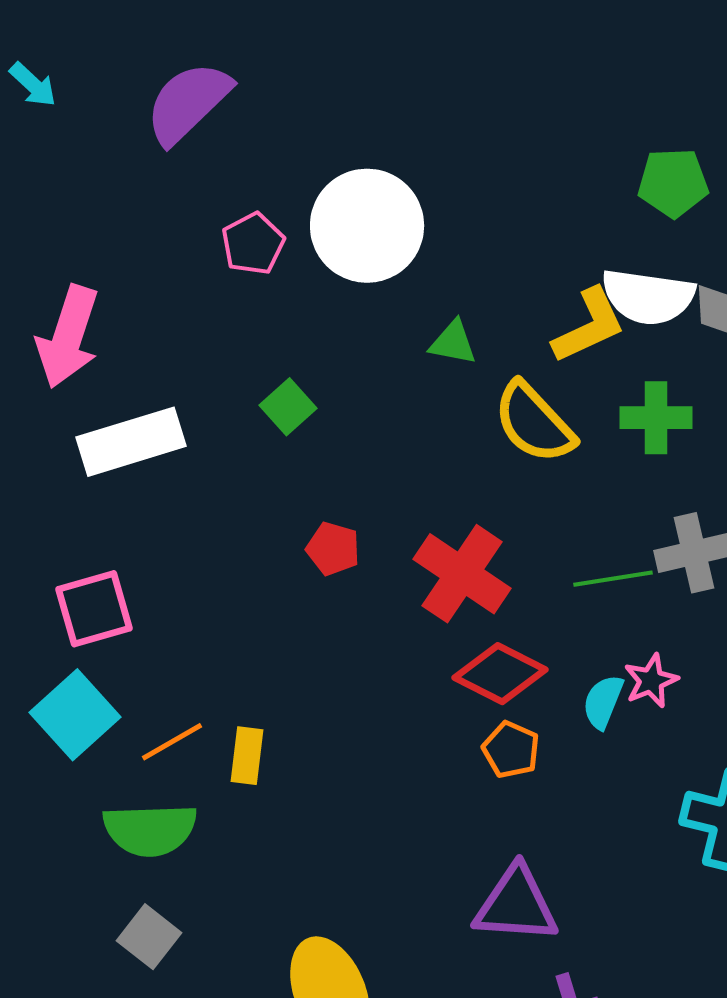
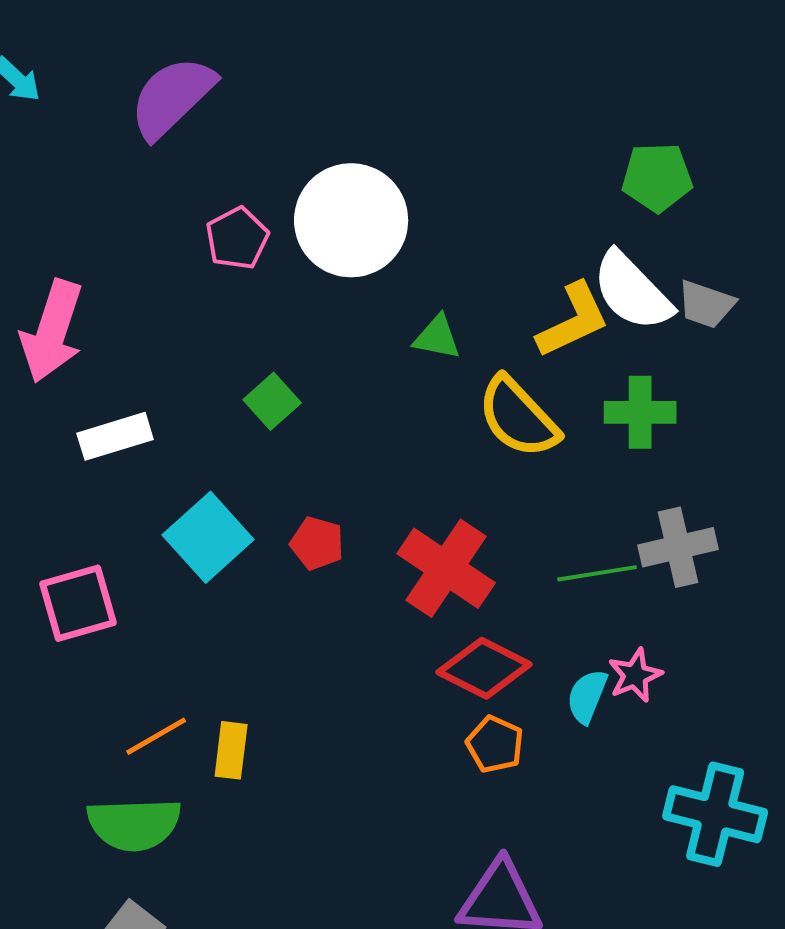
white semicircle: (648, 297) -> (632, 291), turned 38
white rectangle: (131, 442) -> (115, 436), size x0.7
cyan square: (75, 715) -> (208, 537), moved

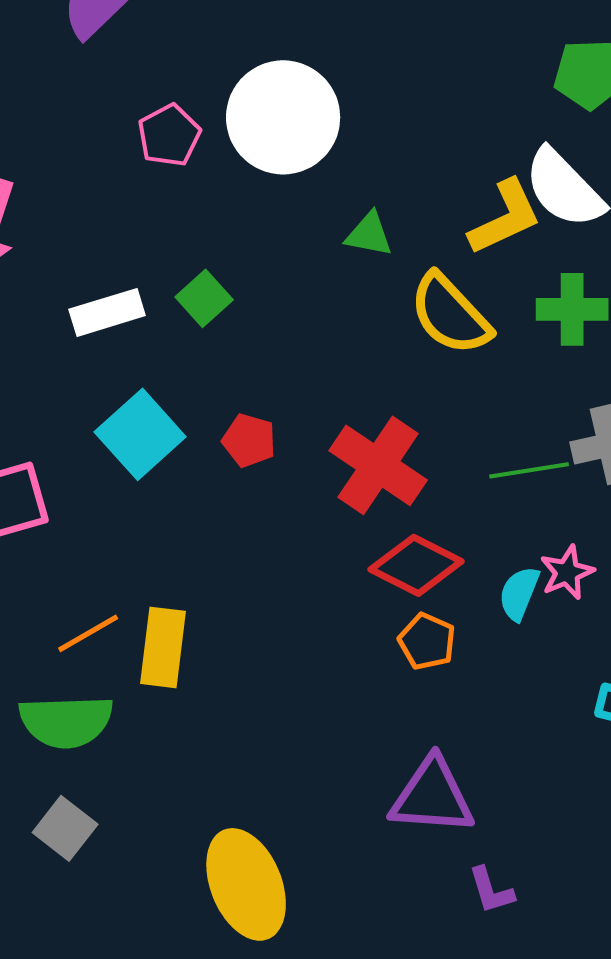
white rectangle: (115, 436) -> (107, 312), moved
yellow rectangle: (231, 750) -> (163, 647), size x1.4

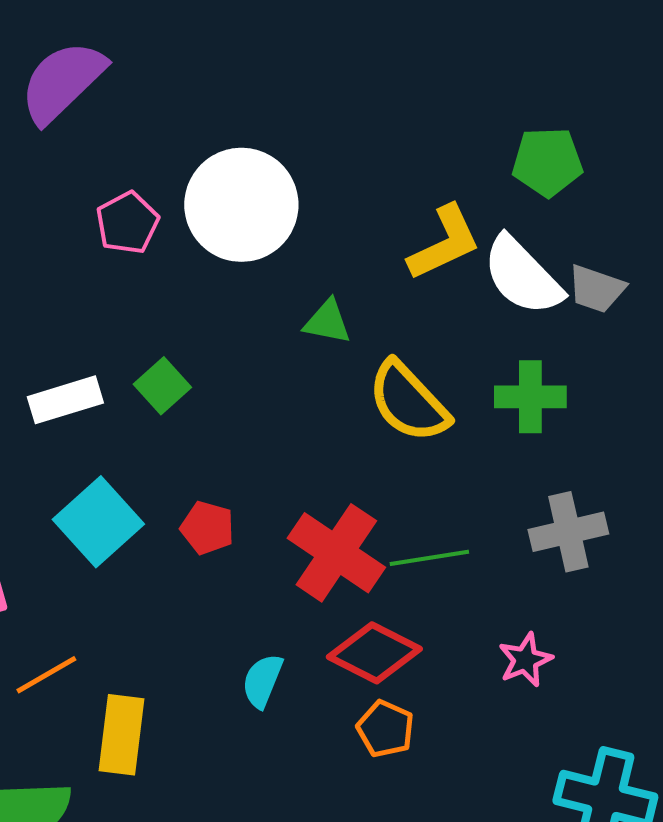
yellow L-shape: (505, 217) -> (444, 243), moved
green line: (529, 470) -> (429, 558), moved
cyan semicircle: (519, 593) -> (262, 681), moved
orange line: (88, 633) -> (46, 675), moved

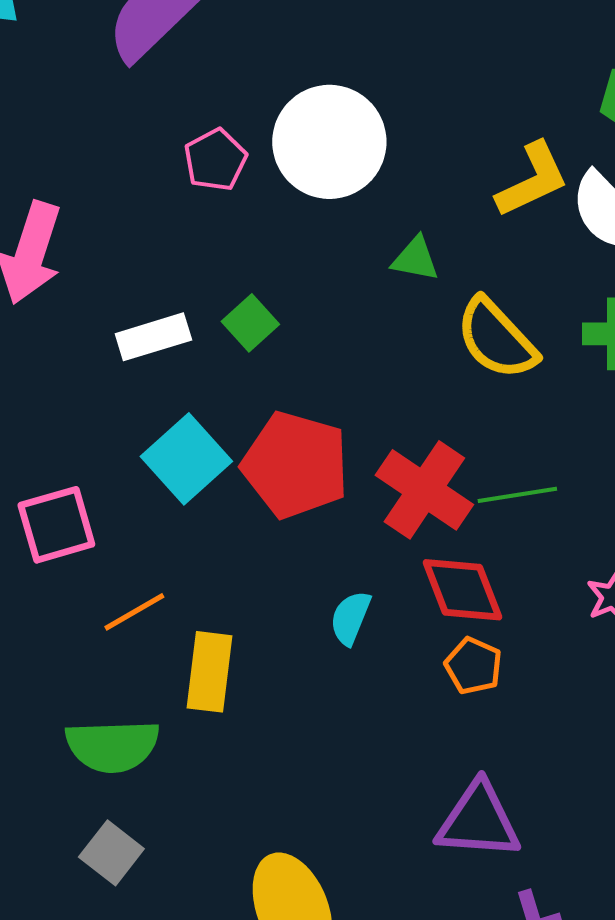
red pentagon: (207, 528) -> (295, 465), size x2.0
red diamond: (374, 653) -> (462, 590), turned 42

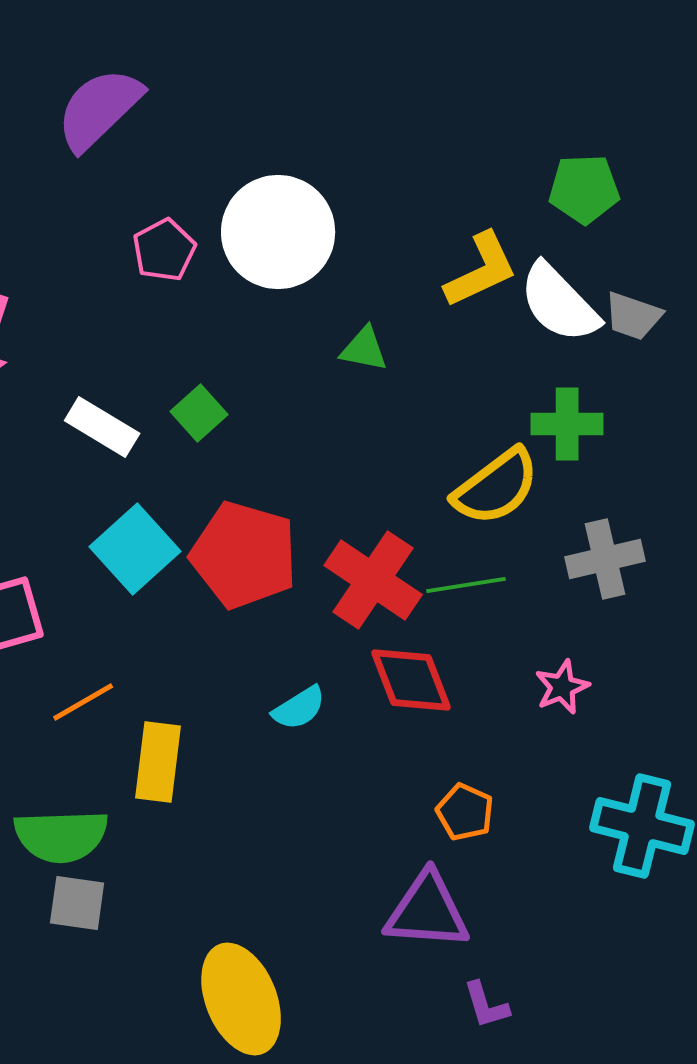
white rectangle: (153, 337) -> (102, 427), turned 48
yellow semicircle: (496, 339) -> (496, 487), moved, turned -84
cyan semicircle: (350, 618) -> (299, 708), turned -144
orange pentagon: (473, 666) -> (465, 812), moved
gray square: (111, 853) -> (77, 903), moved, turned -30

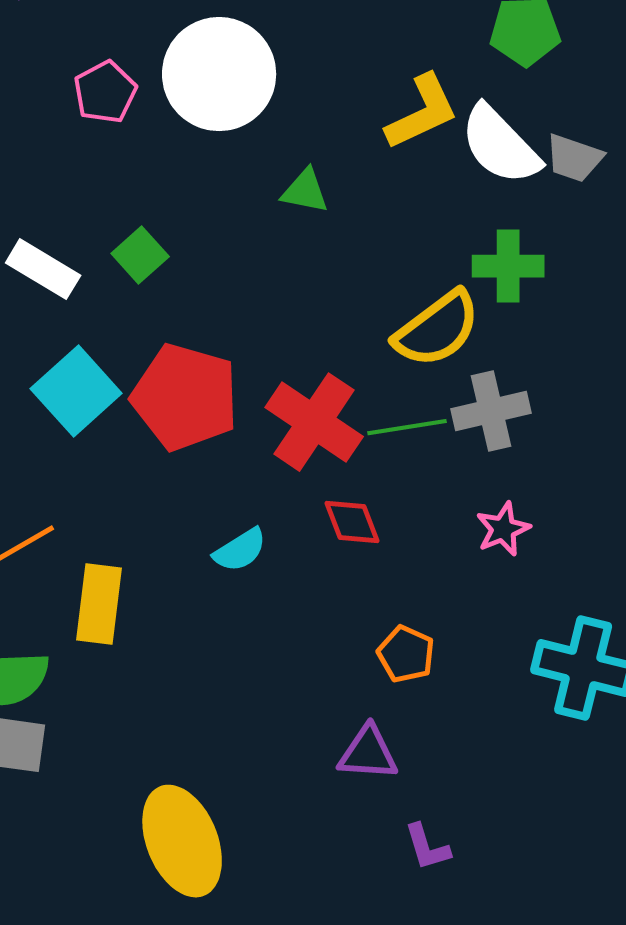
gray cross: (605, 559) -> (491, 411), moved
red diamond: (411, 680) -> (352, 522), size x0.7
purple triangle: (427, 911) -> (368, 753), size x0.7

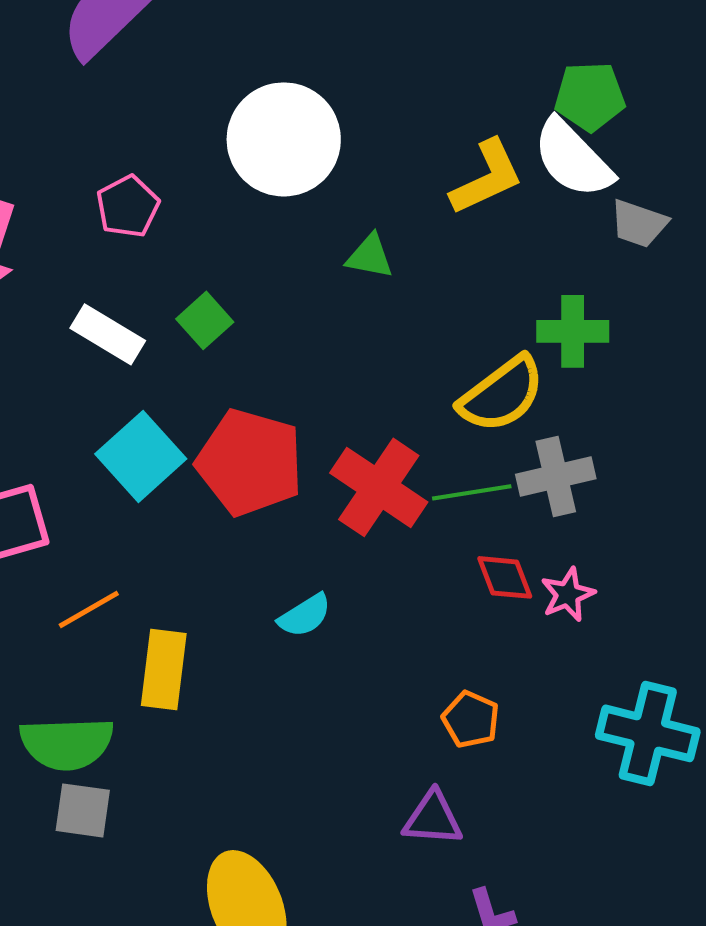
pink pentagon: (105, 92) -> (128, 206), moved
white semicircle: (500, 145) -> (573, 158), moved
red diamond: (352, 522) -> (505, 577), moved

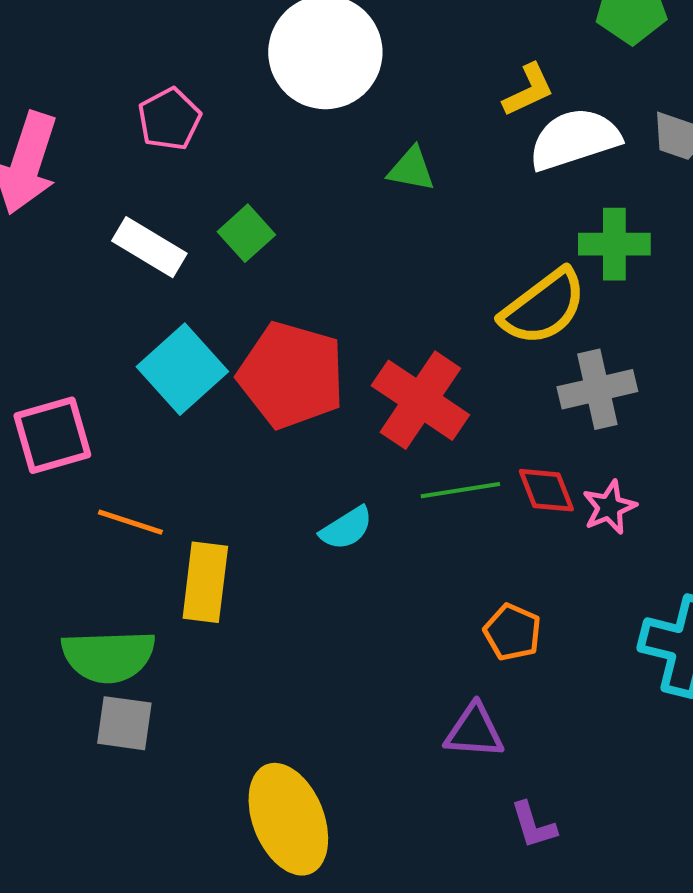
white semicircle: (573, 158) -> (574, 139), moved, turned 116
yellow L-shape: (487, 177) -> (528, 90), size x0.7
green line: (472, 492) -> (460, 490), moved
orange line: (89, 609) -> (130, 522), turned 48

